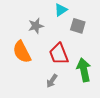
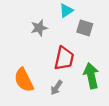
orange semicircle: (22, 52) -> (24, 80), moved
red trapezoid: (59, 54) -> (64, 58), turned -145

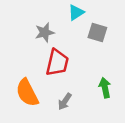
red trapezoid: (64, 58) -> (57, 63), moved
green arrow: (91, 76) -> (105, 88), size x0.7

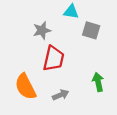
cyan triangle: (76, 12) -> (71, 12), turned 42
gray arrow: (65, 101) -> (61, 95), turned -147

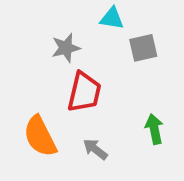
gray square: (91, 30) -> (143, 48), turned -30
gray arrow: (61, 95) -> (95, 149), turned -119

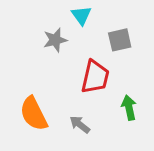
cyan triangle: (112, 18) -> (81, 15), moved, turned 45
red trapezoid: (84, 92) -> (95, 77), moved

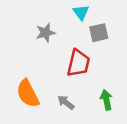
cyan triangle: (81, 15) -> (81, 12), moved
green arrow: (129, 108) -> (106, 100), moved

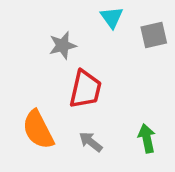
gray square: (99, 33) -> (154, 35), moved
red trapezoid: (78, 63) -> (85, 89), moved

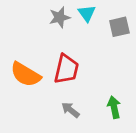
gray star: (63, 45) -> (60, 17), moved
orange semicircle: (38, 130) -> (26, 75), moved, turned -32

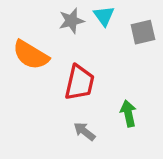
orange semicircle: (26, 75) -> (31, 55), moved
green arrow: (114, 107) -> (128, 113), moved

